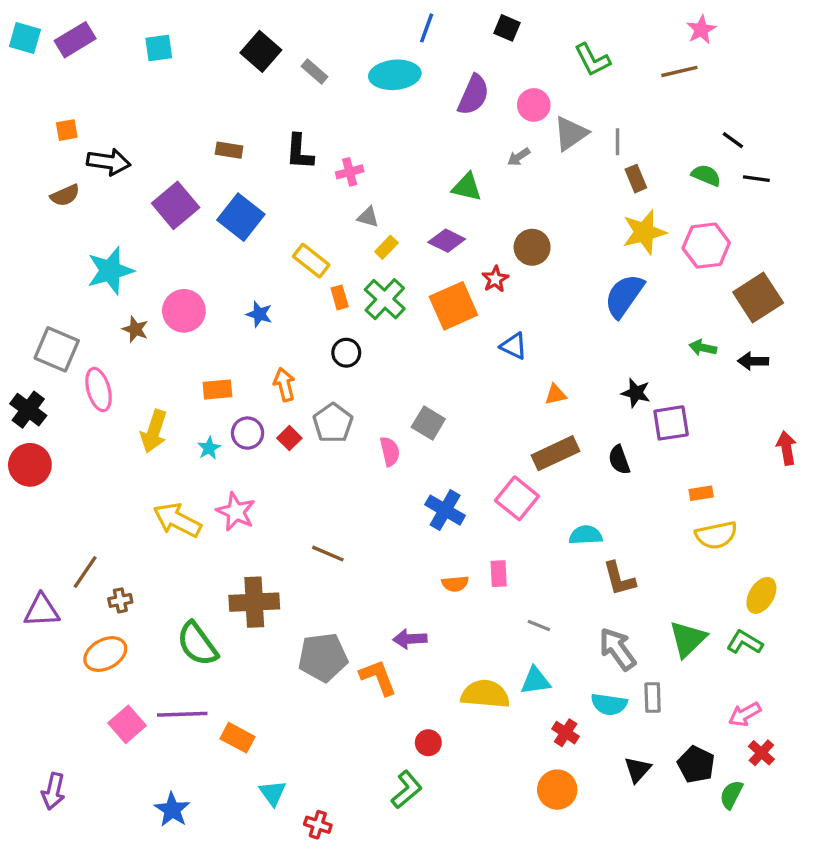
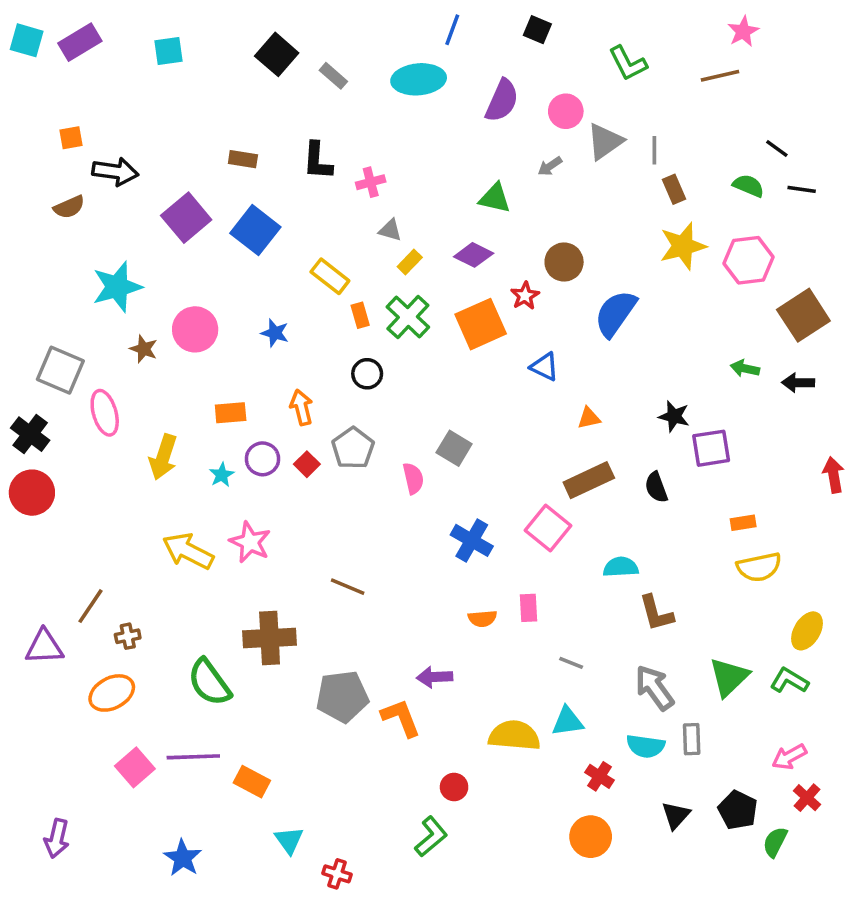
blue semicircle: (624, 296) -> (615, 313), moved

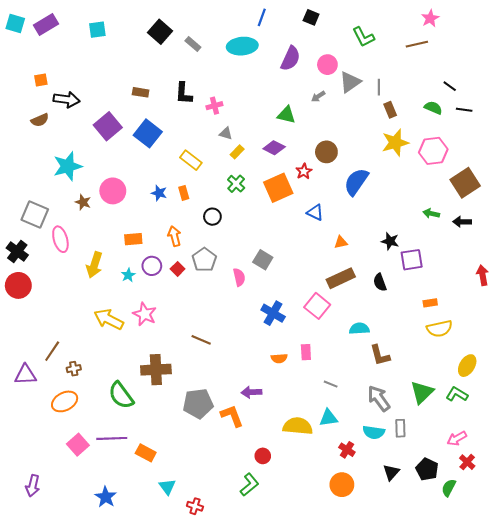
orange rectangle: (360, 315) -> (184, 193), moved
green cross: (408, 317) -> (236, 184), size x0.7

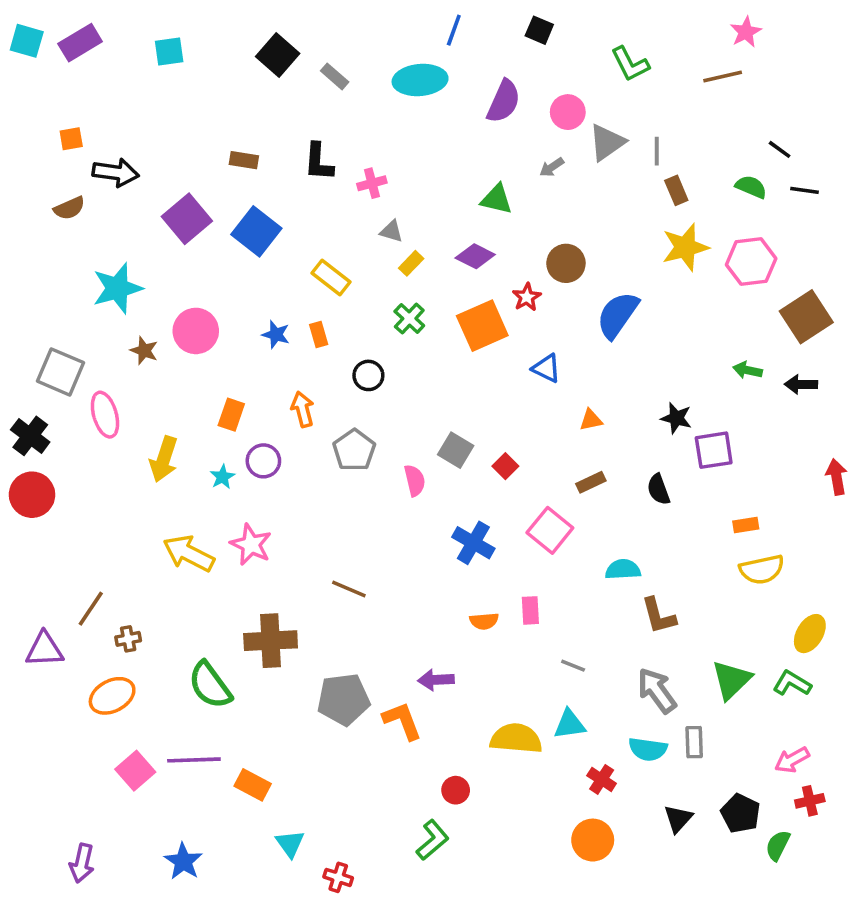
orange rectangle: (133, 239) -> (231, 415), turned -66
red square: (178, 269) -> (505, 466), moved
brown rectangle: (341, 278) -> (591, 482), size x0.6
red cross: (467, 462) -> (810, 801), turned 35
purple arrow: (33, 486) -> (82, 863), moved

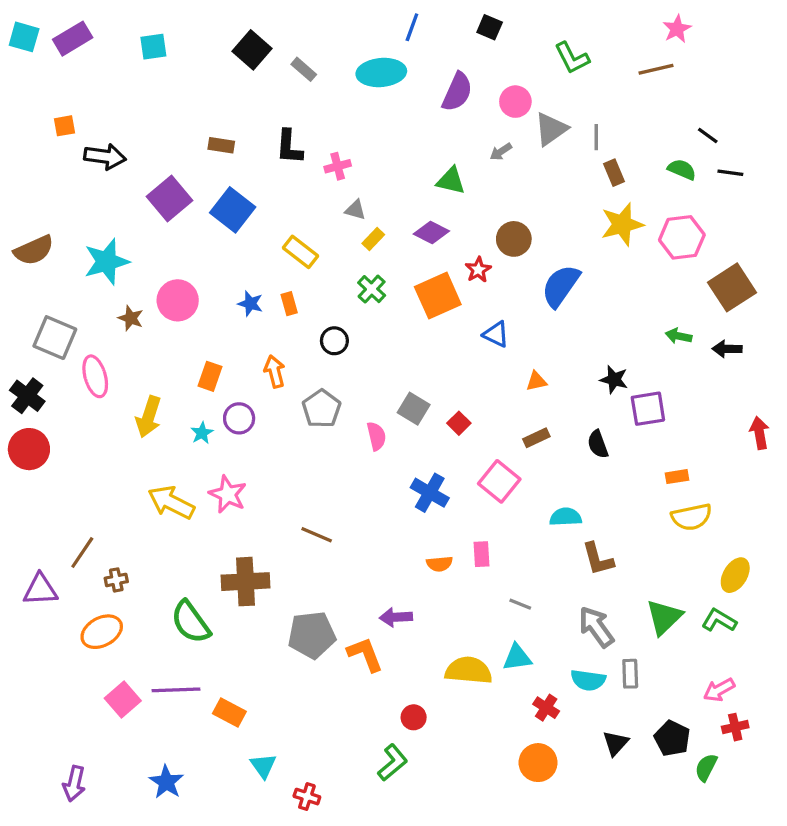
brown semicircle: (69, 208) -> (34, 250), moved, size x1.4

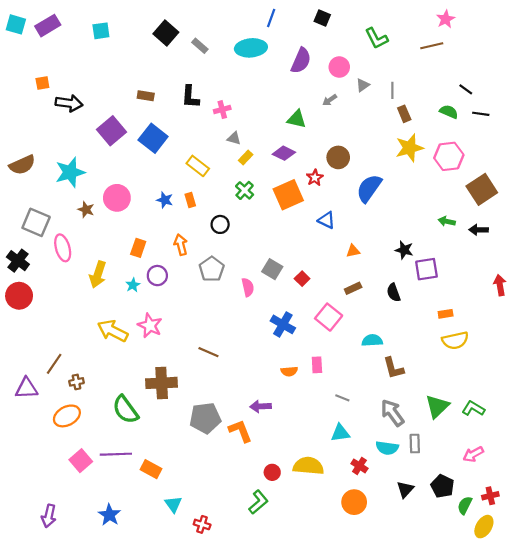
gray triangle: (551, 129) -> (363, 85), size x0.6
yellow ellipse: (735, 575) -> (484, 527), moved
yellow semicircle: (469, 670) -> (308, 466), moved
red cross: (735, 727) -> (490, 496), moved

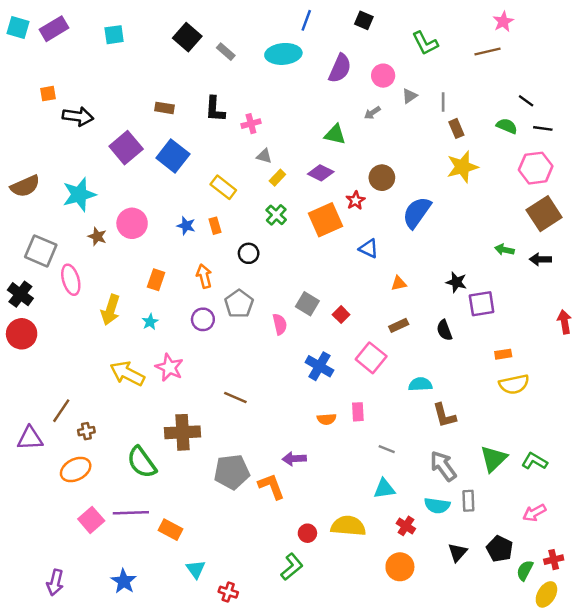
pink hexagon: (449, 156) -> (536, 168), moved
purple circle: (157, 276) -> (203, 319), moved

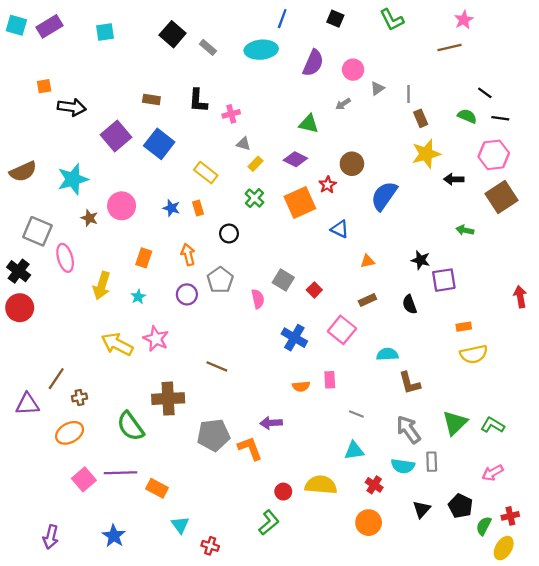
green L-shape: (425, 43) -> (392, 20), moved
black arrow: (540, 259) -> (454, 179), moved

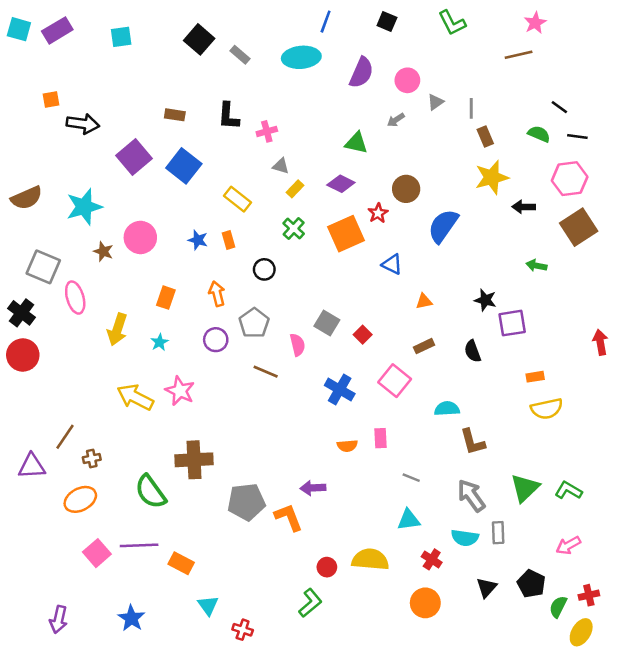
brown line: (217, 366) -> (266, 372), moved

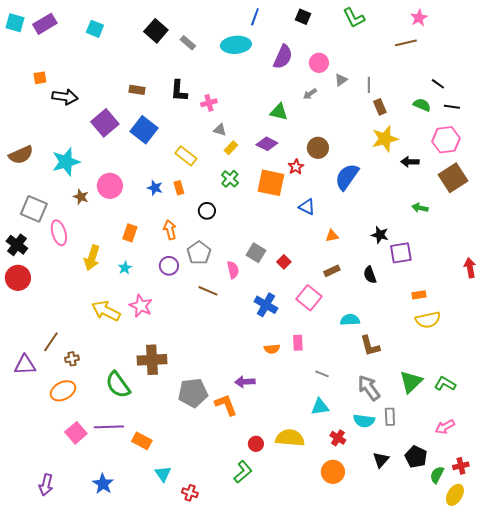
cyan square: (121, 37) -> (95, 29), turned 30
orange square: (346, 234) -> (271, 183), turned 36

